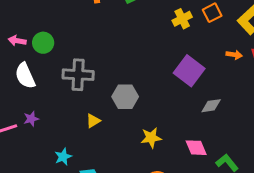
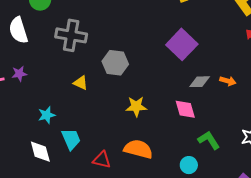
orange arrow: (234, 55) -> (228, 81), moved
yellow triangle: (93, 121) -> (81, 83), turned 49
pink diamond: (196, 148) -> (185, 109), moved

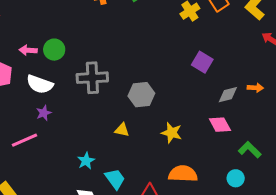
white semicircle: (18, 30) -> (40, 84), turned -40
purple square: (182, 44) -> (202, 62), size x0.7
purple star: (19, 74) -> (44, 113), moved
yellow triangle: (81, 83) -> (122, 130), moved
yellow star: (136, 106) -> (172, 133), turned 30

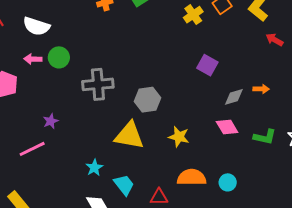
white semicircle: (40, 84) -> (36, 26), moved
yellow triangle: (122, 130) -> (129, 136), size x2.0
green L-shape: (250, 150) -> (265, 137), moved, turned 150
cyan circle: (236, 178) -> (228, 182), moved

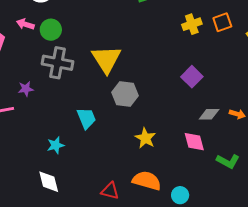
gray cross: (98, 84) -> (57, 63), moved
yellow triangle: (129, 136) -> (106, 59), moved, turned 32
cyan trapezoid: (124, 185) -> (86, 118), moved

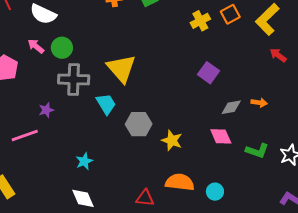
pink arrow: (25, 24) -> (36, 46), turned 30
gray hexagon: (125, 94) -> (139, 124), moved
cyan trapezoid: (86, 118) -> (106, 104), moved

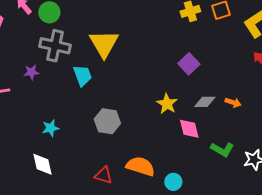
purple star: (46, 110) -> (31, 72), moved
gray hexagon: (139, 124) -> (107, 121), moved
yellow star: (172, 140) -> (167, 104), moved

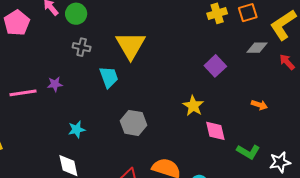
gray cross: (55, 46) -> (82, 47), size x0.6
purple star: (31, 72) -> (55, 84), moved
gray diamond: (205, 102) -> (257, 48), moved

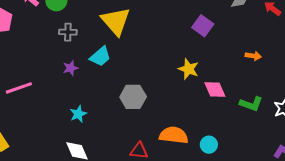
cyan trapezoid: (109, 77) -> (100, 57), turned 80
purple star: (55, 84) -> (71, 68), moved

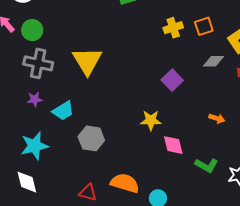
gray cross: (68, 32) -> (38, 63), size x1.6
cyan trapezoid: (100, 57) -> (63, 111), moved
yellow star: (189, 69) -> (151, 120), turned -30
cyan star: (78, 114) -> (35, 146), size x1.6

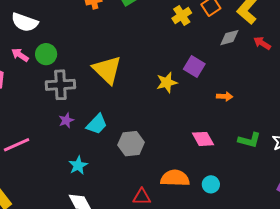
orange arrow: (217, 118) -> (225, 96), moved
yellow star: (151, 120) -> (167, 82), moved
pink diamond: (173, 145) -> (203, 139), moved
cyan star: (35, 146) -> (78, 165), size x0.7

